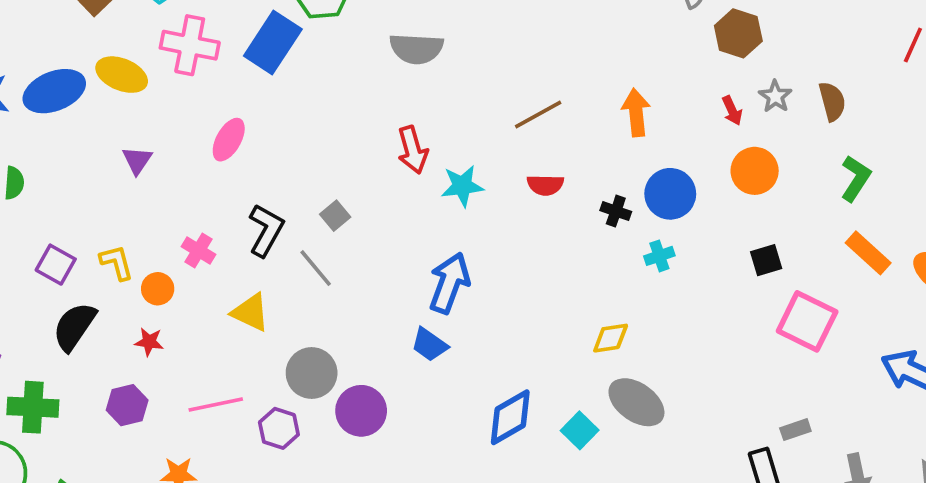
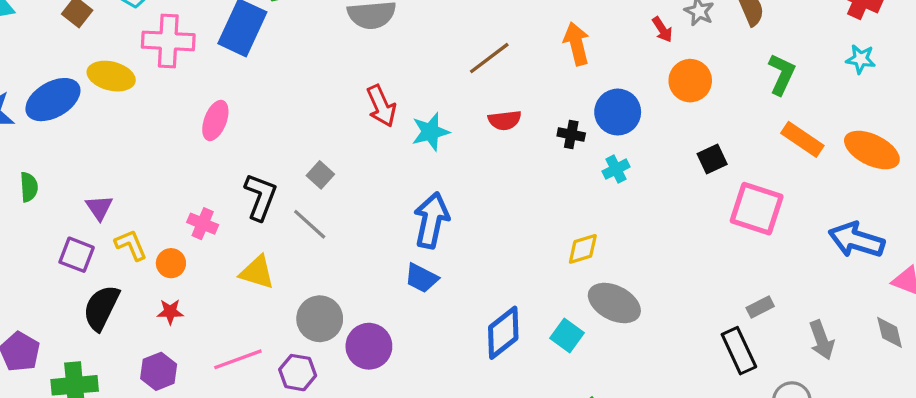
purple triangle: (137, 160) -> (99, 208), moved

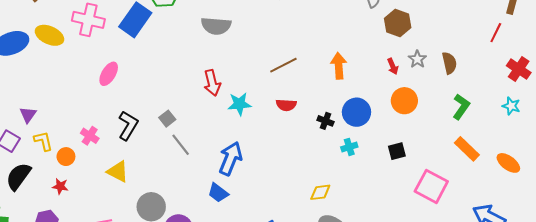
orange ellipse: (872, 150) -> (508, 163), size x0.7
black square: (712, 159) -> (397, 151), moved
gray line: (310, 224) -> (181, 145), moved

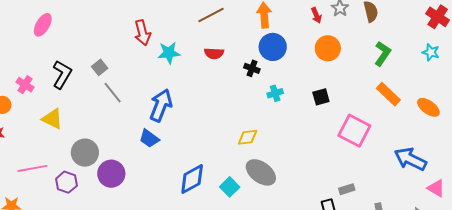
blue circle: (356, 112) -> (273, 47), moved

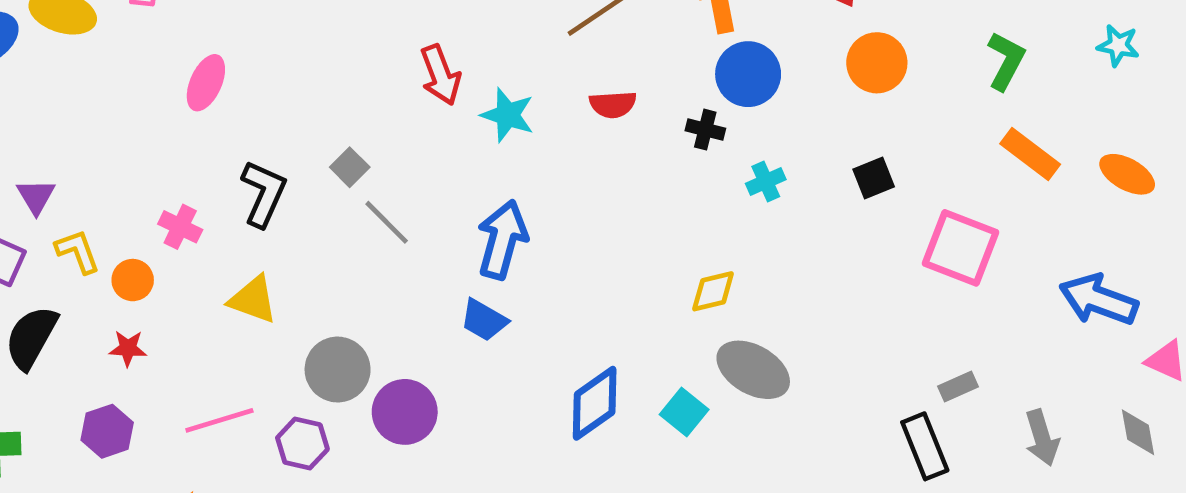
cyan star: (169, 53) -> (508, 115), turned 30

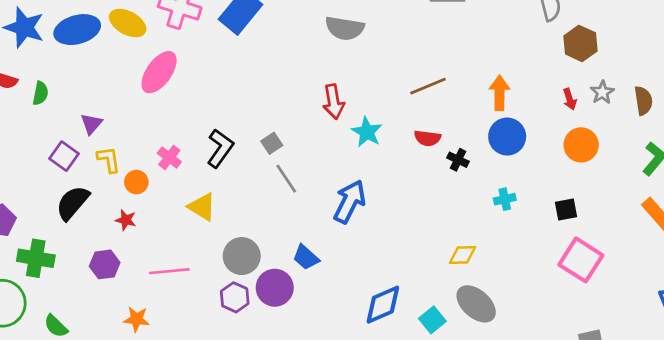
pink ellipse: (206, 83) -> (159, 72), moved, size x1.4
black cross: (705, 130) -> (458, 160), moved
pink square: (960, 248) -> (581, 260), moved
blue trapezoid: (484, 320) -> (306, 257), moved
purple hexagon: (302, 443) -> (235, 297), moved

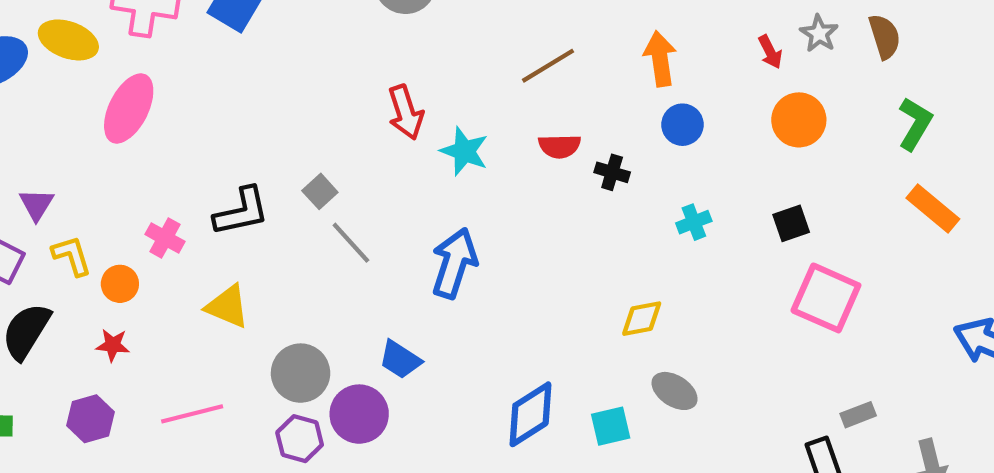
blue circle: (507, 137) -> (682, 125), size x0.7
black L-shape: (220, 148) -> (241, 212), turned 51
gray ellipse: (476, 304) -> (675, 391), size x0.7
cyan square: (432, 320) -> (611, 426), turned 35

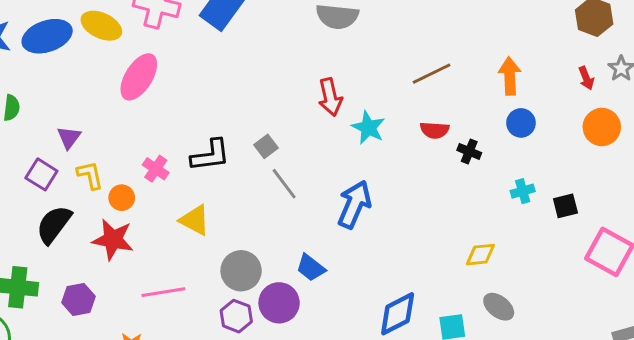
black square: (791, 223) -> (565, 206), moved
red star: (113, 345) -> (113, 240), size x1.8
purple hexagon: (91, 419) -> (78, 299), moved

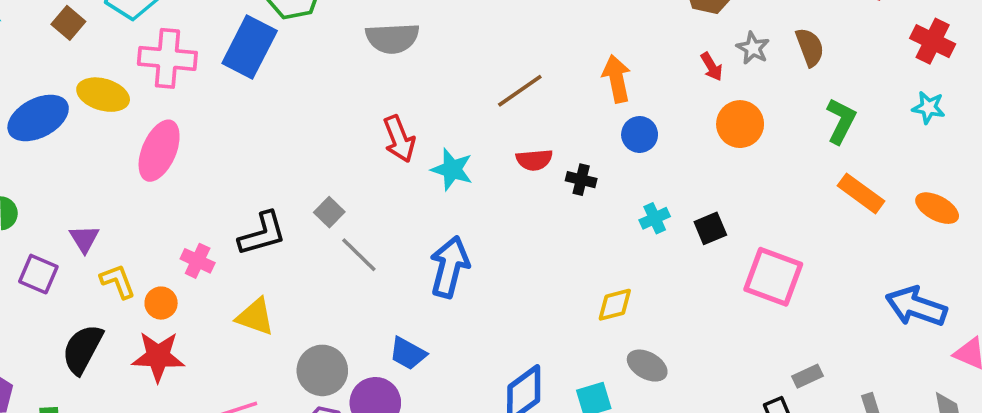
purple square: (41, 174) -> (38, 274), moved

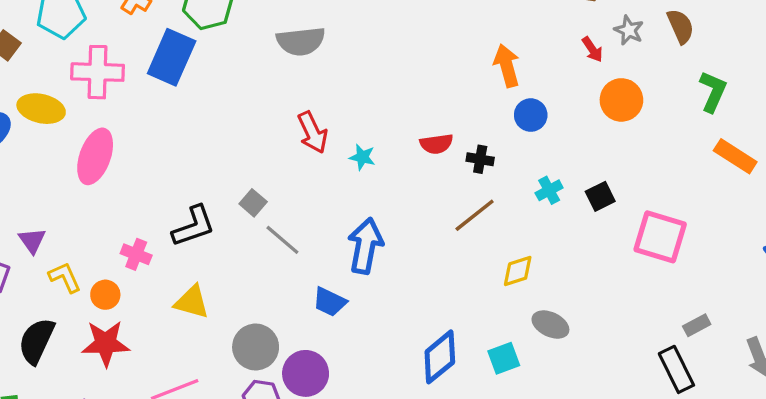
brown line: (520, 91) -> (475, 215), moved
cyan star: (452, 169) -> (362, 157), size x0.7
blue trapezoid: (408, 353) -> (330, 302), moved

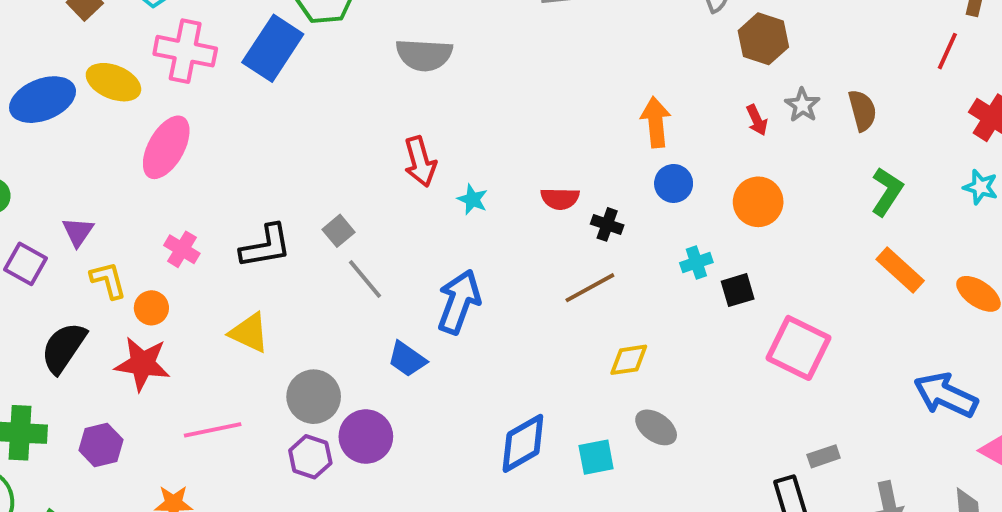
orange circle: (621, 100) -> (758, 202), moved
cyan cross: (549, 190) -> (696, 263), moved
pink cross: (136, 254) -> (182, 249), moved

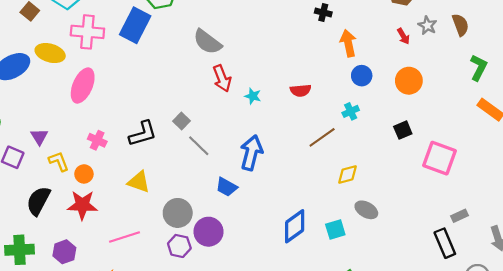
gray semicircle: (424, 55) -> (207, 42), moved, turned 40
black cross: (607, 224) -> (323, 13), moved
cyan cross: (696, 263) -> (351, 111), moved

